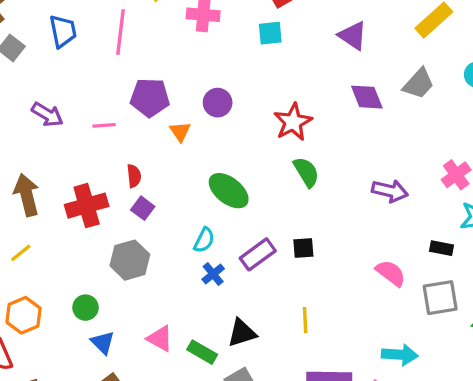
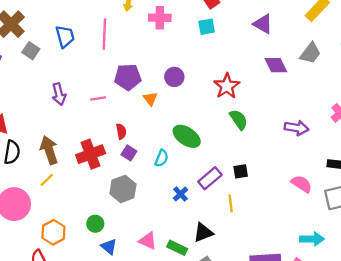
purple arrow: (47, 115) -> (59, 94), turned 50
cyan semicircle: (204, 240) -> (162, 158), moved
yellow line: (21, 253) -> (47, 180), moved
yellow line: (305, 320) -> (231, 203), moved

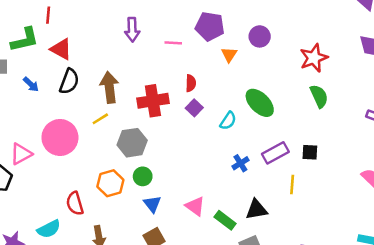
gray hexagon: (123, 189) -> (132, 143), moved
orange hexagon: (53, 232) -> (110, 183), moved

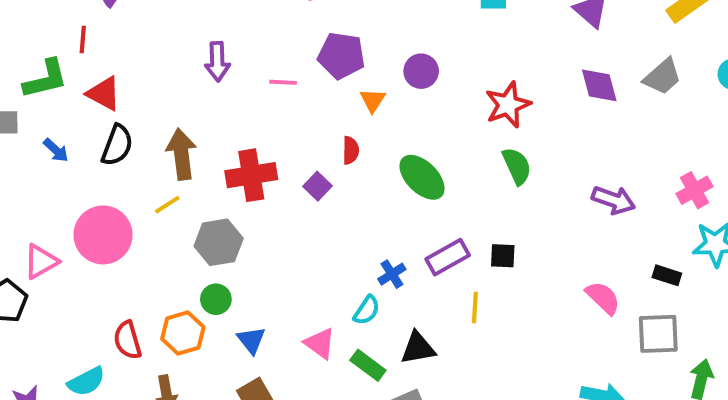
red semicircle: (191, 83) -> (351, 150), moved
cyan semicircle: (228, 121) -> (367, 310), moved
green circle: (143, 176) -> (216, 299), moved
orange hexagon: (110, 183) -> (183, 333), moved

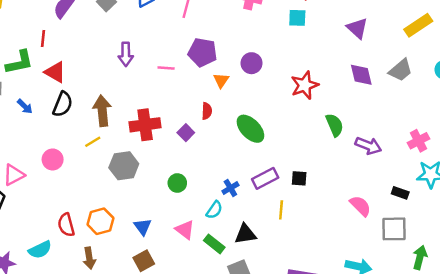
green semicircle: (517, 166) -> (335, 125), moved
pink circle: (103, 235) -> (53, 159), size x0.6
green circle: (216, 299) -> (177, 183), moved

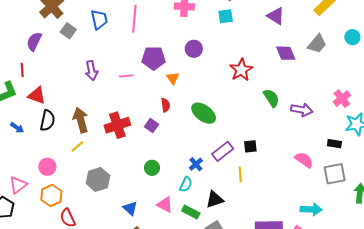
purple circle: (252, 63) -> (194, 49), moved
gray hexagon: (124, 166) -> (98, 180), moved
orange hexagon: (100, 221) -> (51, 195), moved

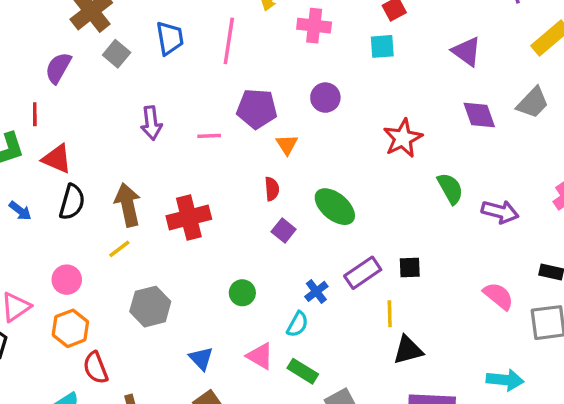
purple square: (152, 126) -> (284, 231), moved
black triangle: (215, 199) -> (408, 350), moved

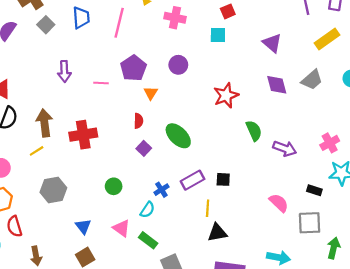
purple pentagon: (257, 109) -> (133, 68), turned 30

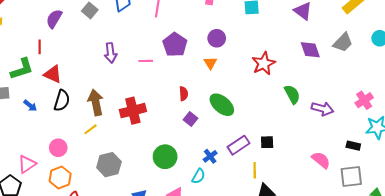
orange triangle: (151, 93) -> (210, 63), moved
green circle: (114, 186) -> (165, 157), size x1.5

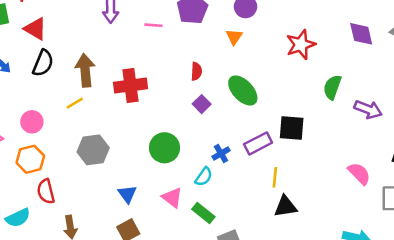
green semicircle: (292, 94) -> (332, 87), turned -138
black square: (267, 142) -> (292, 128), moved, size x1.5

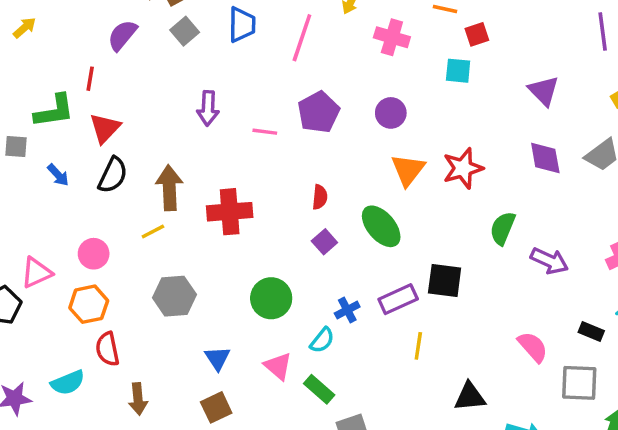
red triangle: (35, 29) -> (105, 128), turned 40
orange triangle: (234, 37) -> (408, 170), moved, size x1.5
black triangle: (285, 206) -> (470, 397), moved

